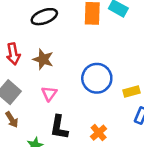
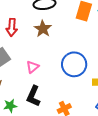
brown star: (43, 59) -> (43, 29), moved

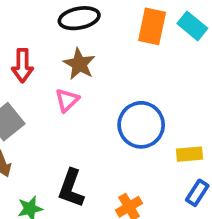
pink triangle: (33, 67) -> (67, 100), moved

